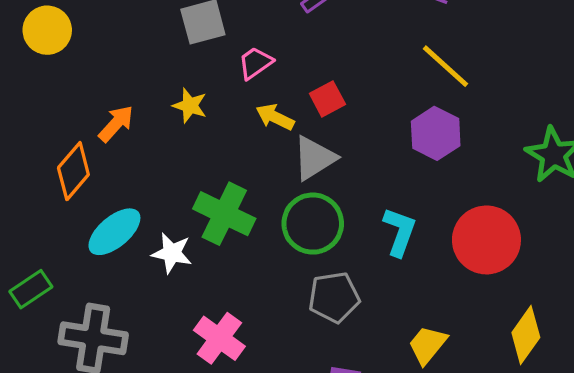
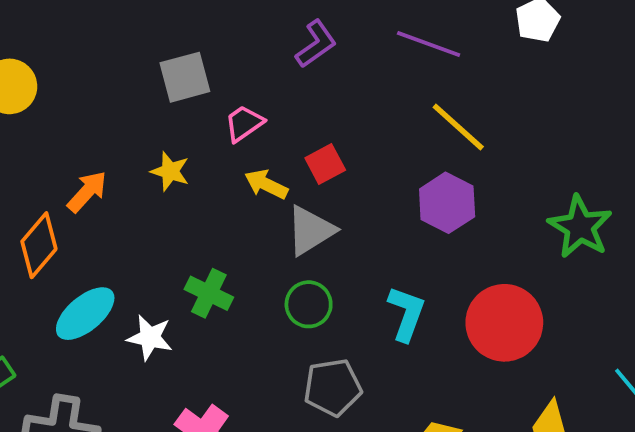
green cross: (224, 214) -> (209, 293), size x0.7
green circle: (313, 224) -> (309, 304), size x0.7

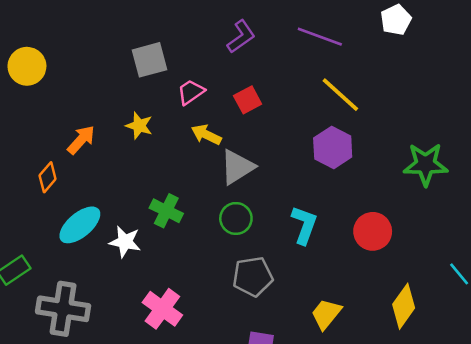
red square: (325, 164) -> (248, 100), moved
green star: (580, 227) -> (426, 164), turned -30
orange diamond: (39, 245) -> (48, 177), size x0.7
red circle: (504, 323) -> (373, 231), size x0.7

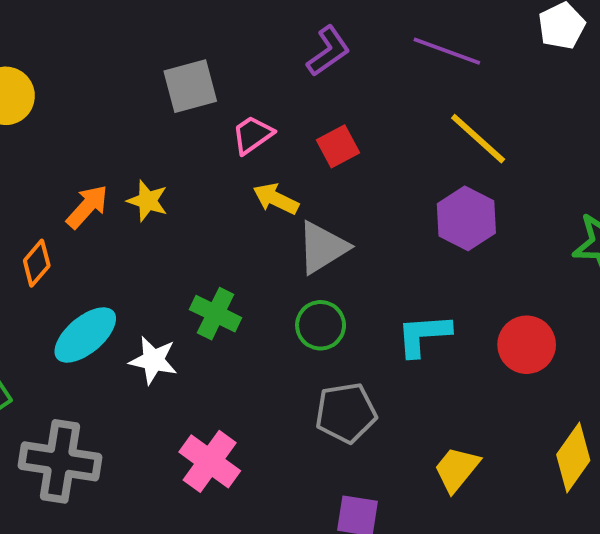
yellow star: (139, 126) -> (147, 201), moved
cyan L-shape: (304, 225) -> (424, 335), turned -114

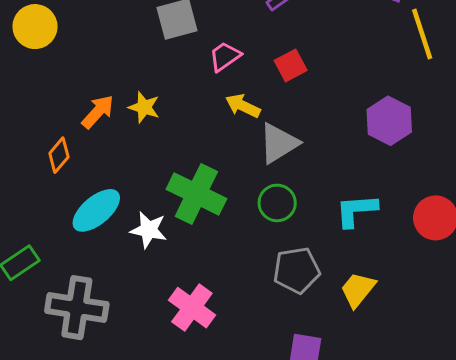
yellow line: (478, 139) -> (422, 34), moved, turned 30
green cross: (216, 314) -> (196, 194), size x1.5
yellow trapezoid: (457, 469) -> (358, 290), moved

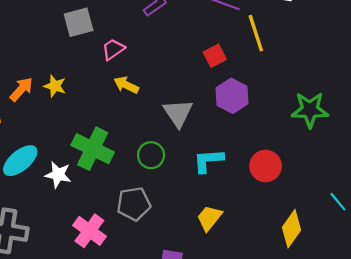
red square: (291, 65) -> (215, 56), moved
gray triangle: (279, 143) -> (178, 113), moved, turned -32
gray pentagon: (297, 270) -> (134, 204), moved

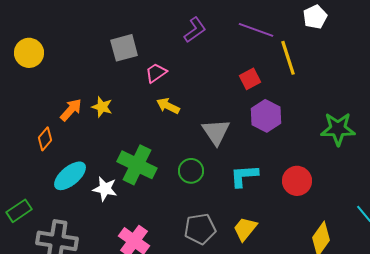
gray pentagon: (134, 204) -> (200, 229), moved

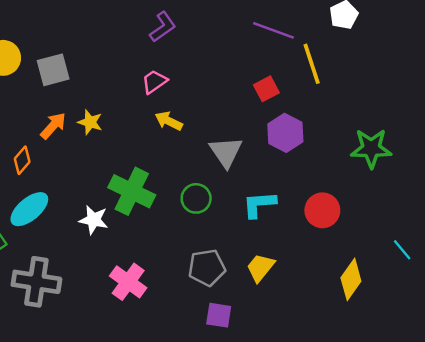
purple L-shape: (195, 30) -> (163, 27), moved
gray square: (124, 48) -> (53, 70), moved
cyan ellipse: (70, 176) -> (29, 209), moved

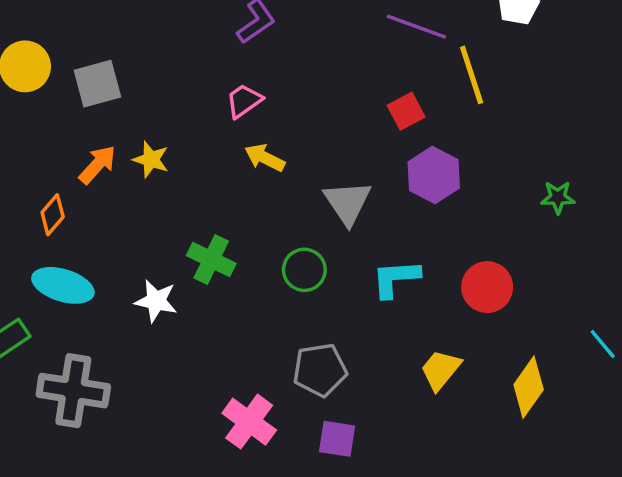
green star: (371, 148) -> (558, 197), size x0.6
green cross: (132, 191) -> (211, 260), size x0.7
cyan ellipse: (29, 209) -> (63, 285), turned 57
yellow trapezoid: (260, 268) -> (441, 370), moved
pink cross: (128, 282) -> (249, 422), moved

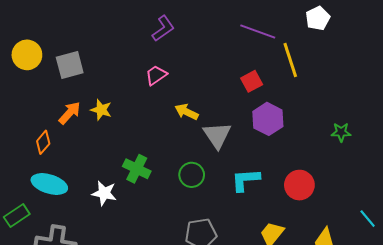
yellow arrow: (265, 158) -> (187, 112), moved

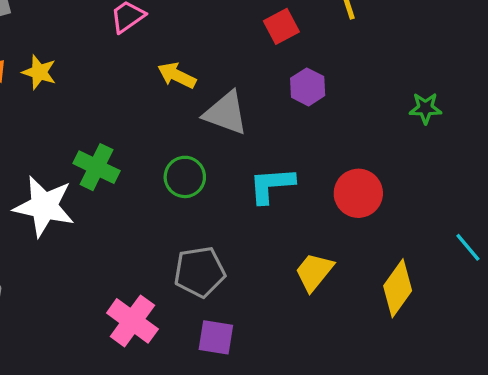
purple hexagon: (268, 119) -> (308, 87), size x0.7
gray triangle: (217, 135) -> (226, 113), turned -36
white star: (104, 193) -> (44, 206), size x1.5

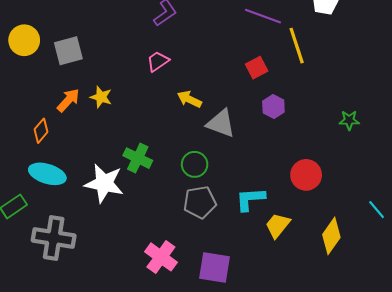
cyan L-shape: (272, 185) -> (250, 199), moved
gray pentagon: (200, 272) -> (200, 202), moved
purple square: (216, 337) -> (215, 267), size x1.4

